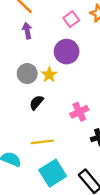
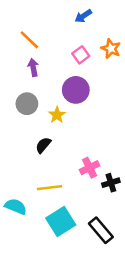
gray circle: (27, 74) -> (27, 104), moved
pink cross: (79, 112) -> (90, 168), moved

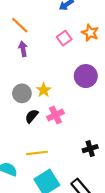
purple circle: (76, 90) -> (86, 76), moved
gray circle: (27, 104) -> (22, 93), moved
pink cross: (90, 168) -> (55, 115), moved

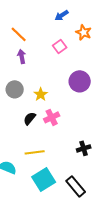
orange star: (90, 33) -> (84, 32), moved
gray circle: (22, 93) -> (15, 89), moved

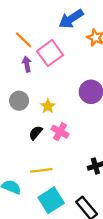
blue arrow: (62, 15) -> (71, 19), size x1.6
pink square: (60, 46) -> (50, 53), moved, size x1.6
pink cross: (52, 117) -> (60, 132), turned -35

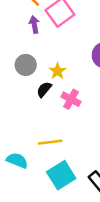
black semicircle: (36, 133) -> (44, 89), moved

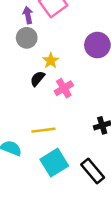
gray circle: (26, 65) -> (27, 38), moved
pink cross: (71, 99) -> (64, 88), turned 30

